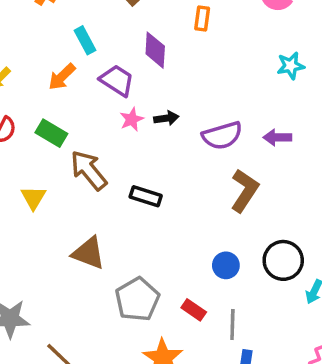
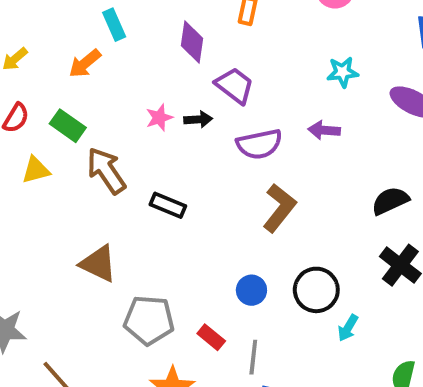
purple trapezoid: (117, 80) -> (235, 86), moved
purple arrow: (277, 137) -> (324, 130), moved
yellow triangle: (33, 198) -> (36, 170), moved, turned 40
gray pentagon: (137, 299) -> (149, 320), turned 30

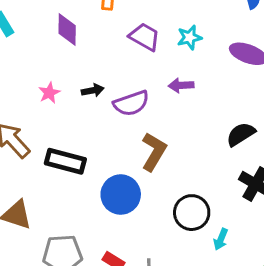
purple trapezoid: (235, 86) -> (145, 37), moved
black arrow: (198, 119) -> (93, 90), moved
black rectangle: (168, 205) -> (65, 161), size x1.4
blue circle: (251, 290) -> (121, 195), moved, size x1.6

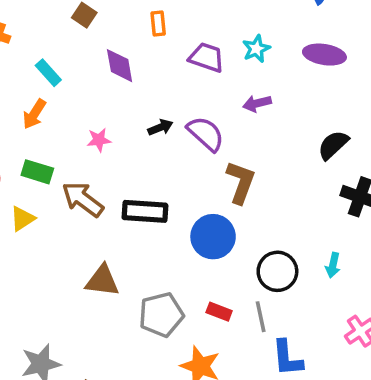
pink star: (49, 93) -> (99, 140), moved, turned 30
purple semicircle: (131, 103) -> (206, 134), turned -108
black circle: (192, 213) -> (277, 271), moved

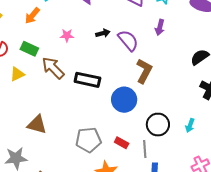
purple arrow: (257, 103) -> (160, 27), turned -70
brown triangle: (102, 281) -> (37, 125), moved

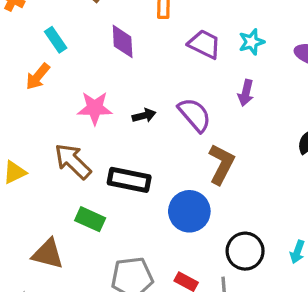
black arrow: (103, 33) -> (144, 116), moved
pink star: (67, 35) -> (95, 108), size x1.5
green rectangle: (29, 49) -> (90, 219), moved

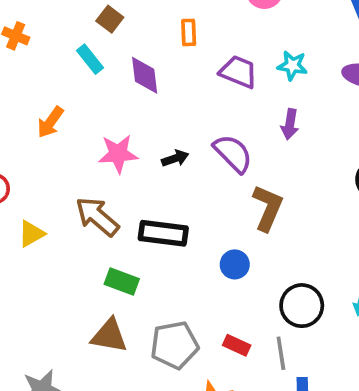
cyan rectangle: (56, 40) -> (90, 59), moved
cyan star: (252, 42) -> (292, 66), turned 30
blue circle: (189, 211) -> (235, 264), size x0.6
brown triangle: (48, 254) -> (109, 336), moved

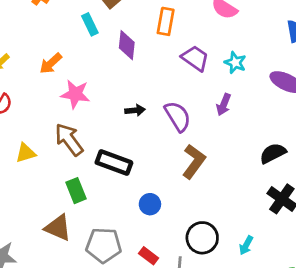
orange rectangle: (189, 32) -> (166, 21), size x1.4
pink star: (118, 154) -> (75, 94), moved
yellow triangle: (31, 234) -> (26, 153), moved
blue circle: (235, 264) -> (150, 204), moved
green rectangle: (122, 281) -> (76, 191), turned 35

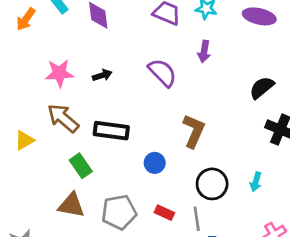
orange arrow: (51, 63) -> (26, 19), moved
black arrow: (135, 110) -> (102, 75), moved
brown L-shape: (194, 161) -> (194, 131), moved

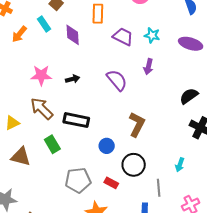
black circle: (212, 184) -> (134, 165), moved
brown triangle: (71, 205) -> (21, 157), moved
gray line: (197, 219) -> (159, 188), moved

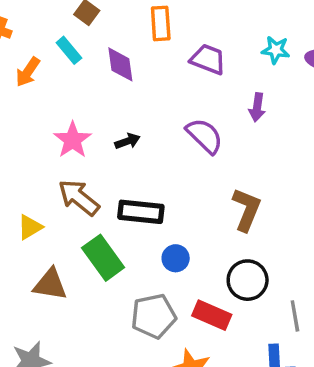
cyan star: (152, 35) -> (276, 50), moved
pink star: (41, 75) -> (73, 140), turned -30
green rectangle: (52, 144) -> (103, 258), size x1.4
blue circle: (107, 146) -> (176, 258), moved
red rectangle: (111, 183) -> (212, 315), size x1.5

